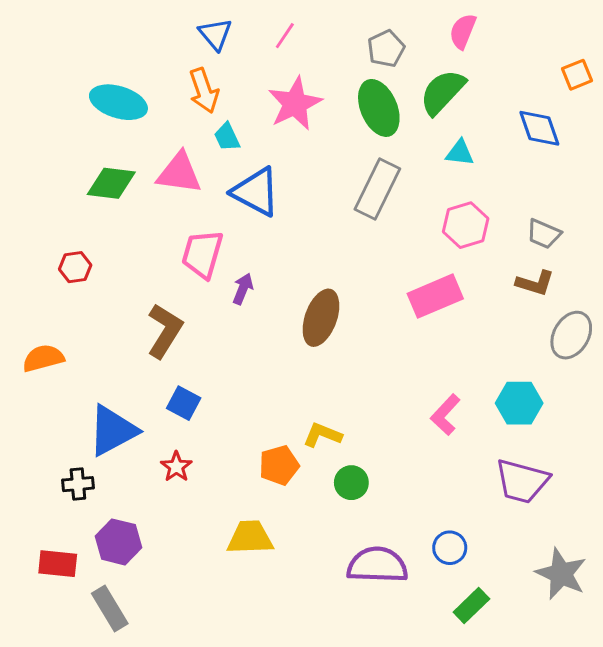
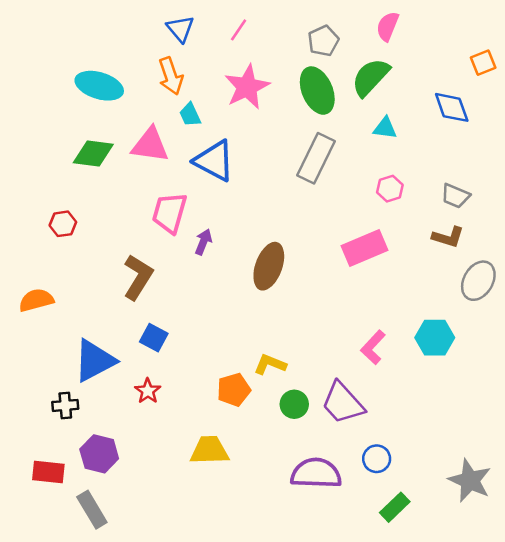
pink hexagon: (466, 225) -> (390, 189), size x0.7
purple trapezoid: (522, 481) -> (343, 403), moved, turned 33

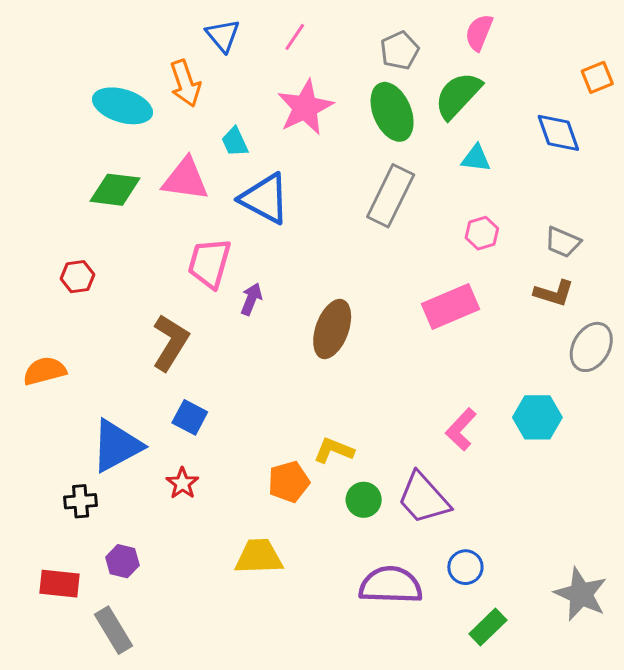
orange arrow: (171, 76) -> (185, 83), moved
purple hexagon: (99, 454) -> (122, 561), size x0.7

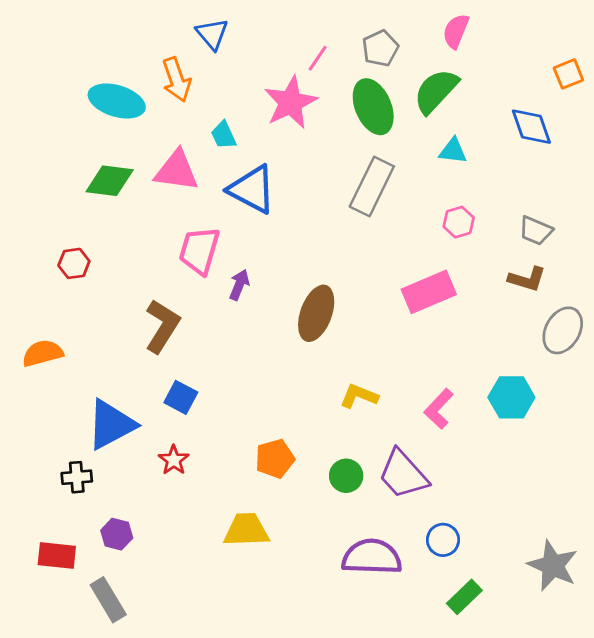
pink line: (295, 37) -> (318, 58), moved
yellow L-shape: (334, 450) -> (359, 396), moved

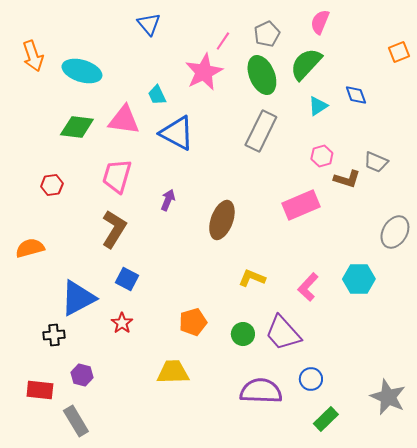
orange arrow: (177, 80) -> (33, 56), moved
blue diamond: (531, 127) -> (356, 95), moved, size x0.7
cyan triangle: (453, 151) -> (318, 106), turned -40
pink trapezoid: (199, 251) -> (117, 176), moved
brown L-shape: (527, 279) -> (347, 179), moved

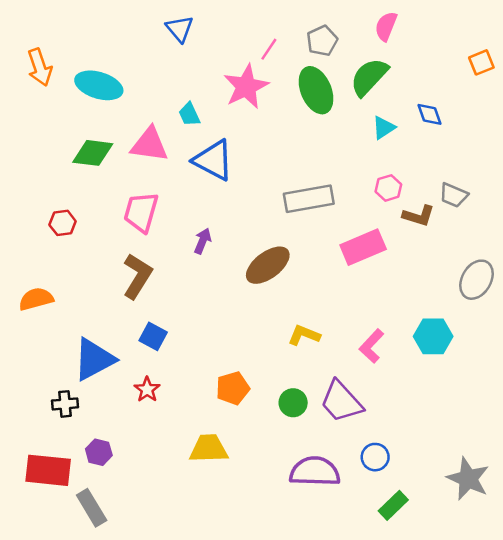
gray rectangle: (261, 131) -> (309, 199), moved, turned 54
brown ellipse: (222, 220) -> (268, 265), turned 33
red rectangle: (40, 390) -> (48, 470), size x1.4

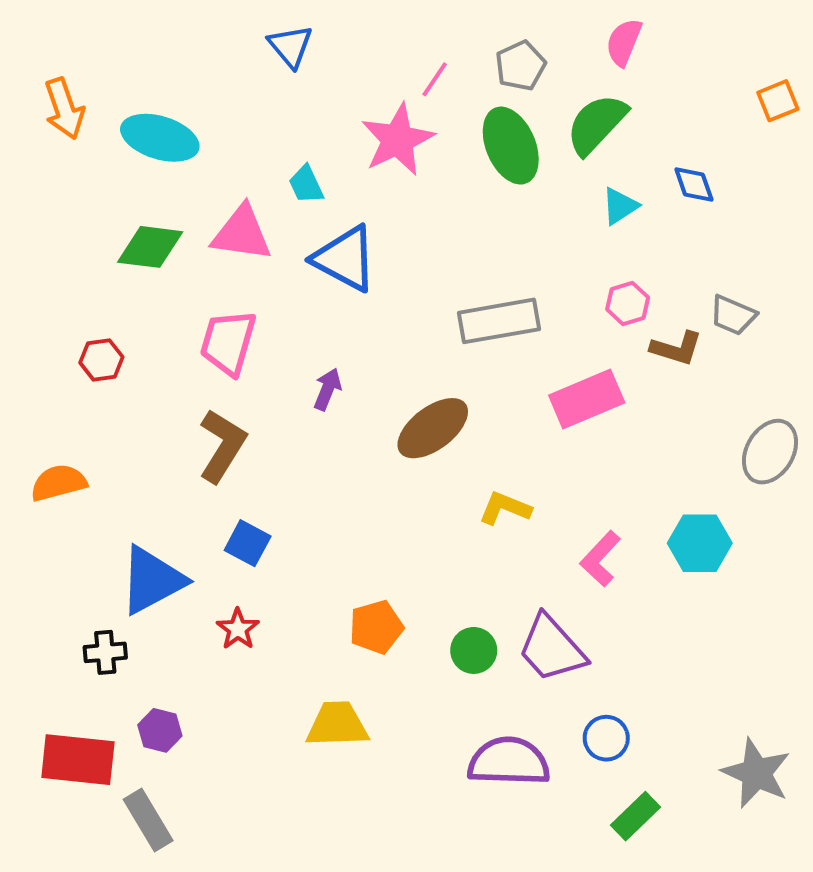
yellow L-shape: (304, 335) -> (505, 508), moved

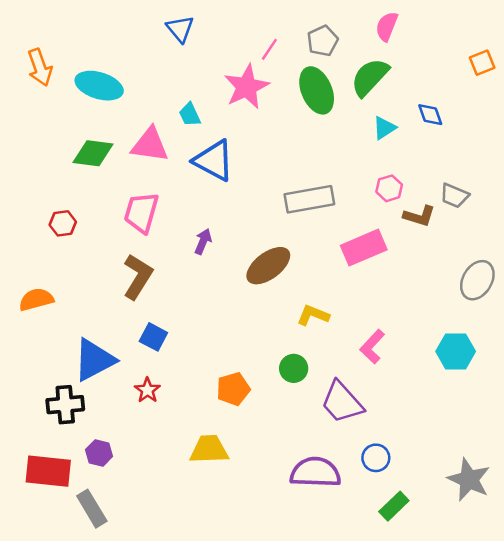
cyan hexagon: (700, 543) -> (456, 351), moved
green circle: (474, 650) -> (294, 368), moved
black cross: (105, 652) -> (65, 405), size x1.4

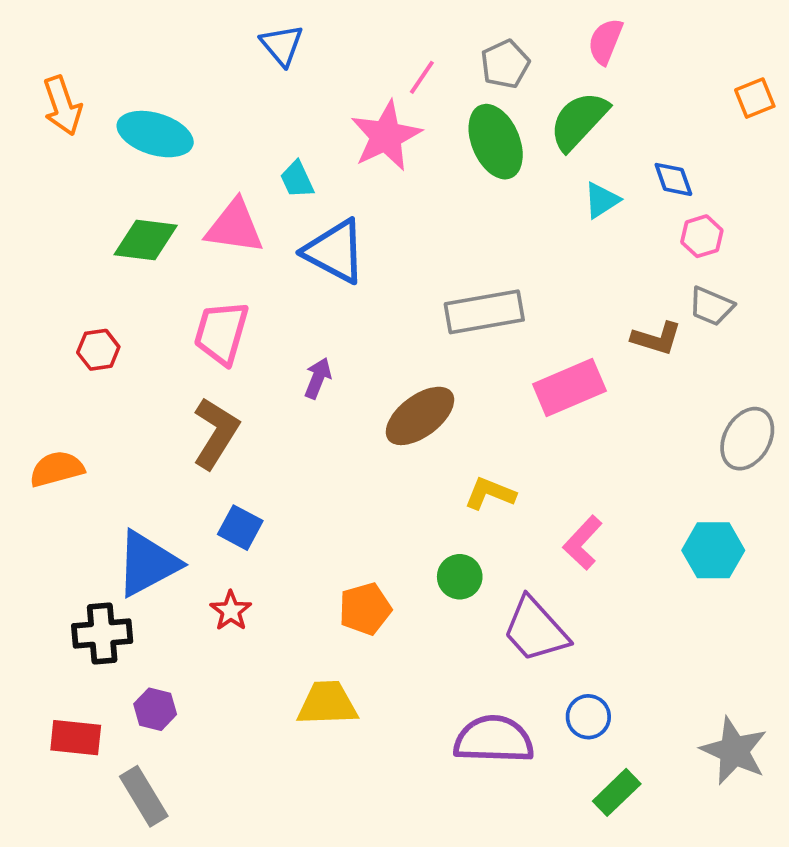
pink hexagon: (389, 188) -> (702, 236), moved
red rectangle: (48, 471) -> (76, 738), size x0.7

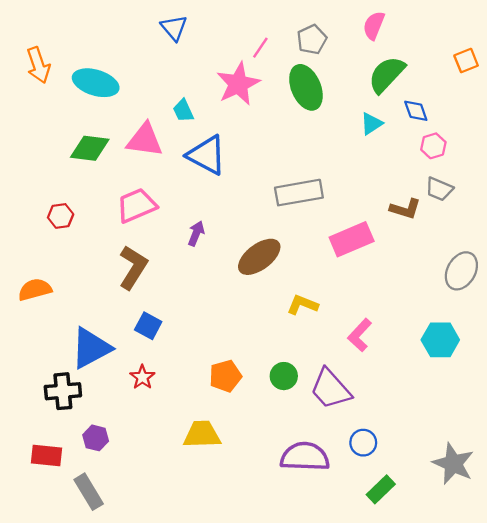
green semicircle: (579, 121) -> (387, 75), moved
pink trapezoid: (221, 333) -> (137, 205), turned 51
green circle: (460, 577) -> (284, 376), moved

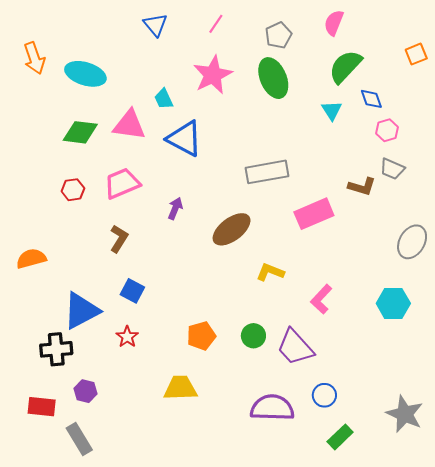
pink line: (260, 48) -> (216, 24), moved
cyan triangle: (371, 124) -> (332, 110), turned -30
red hexagon: (61, 216) -> (73, 190), moved
brown L-shape: (133, 267) -> (119, 239), size x0.7

